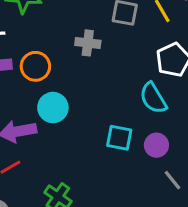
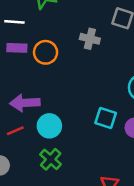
cyan circle: (53, 108) -> (49, 126), moved

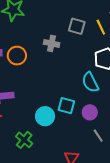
cyan circle: (49, 126) -> (45, 116), moved

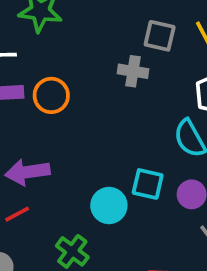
gray cross: (52, 43) -> (133, 71), moved

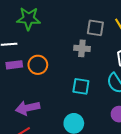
cyan square: (148, 184) -> (81, 86), moved

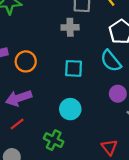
orange circle: (38, 65) -> (26, 61), moved

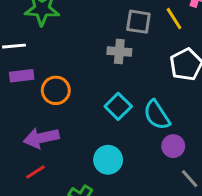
cyan semicircle: (111, 61) -> (157, 115), moved
cyan square: (74, 68) -> (118, 106), turned 36

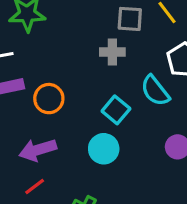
cyan semicircle: (157, 115) -> (155, 91), moved
cyan circle: (108, 160) -> (104, 149), moved

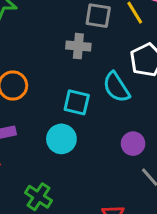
cyan square: (116, 110) -> (77, 102), turned -32

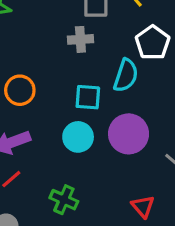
cyan semicircle: (116, 87) -> (126, 75), turned -120
purple circle: (133, 144) -> (129, 134), moved, size x1.6

